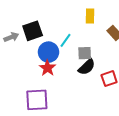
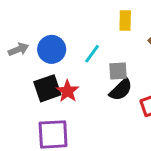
black square: (33, 31) -> (47, 88), moved
blue circle: (49, 52) -> (52, 49), moved

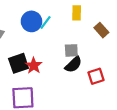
blue circle: (52, 49) -> (31, 21), moved
cyan line: (92, 54) -> (45, 23), moved

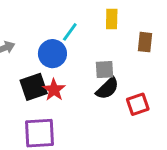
blue circle: (31, 21) -> (52, 54), moved
brown rectangle: (101, 30) -> (145, 42), turned 48

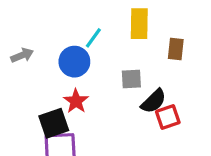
yellow rectangle: (112, 19) -> (139, 24), size x1.4
black square: (34, 87) -> (54, 123), moved
black semicircle: (107, 88) -> (154, 101), moved

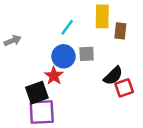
brown rectangle: (176, 49) -> (120, 31), moved
blue circle: (74, 62) -> (64, 56), moved
gray square: (131, 79) -> (87, 54), moved

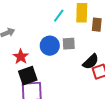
cyan line: (67, 27) -> (59, 16), moved
red star: (54, 76) -> (21, 57), moved

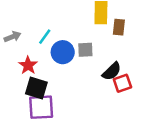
cyan line: (59, 16) -> (45, 37), moved
black square: (28, 76) -> (36, 88), turned 36

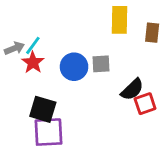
brown rectangle: (119, 27) -> (152, 33), moved
cyan line: (45, 37) -> (33, 45), moved
red star: (28, 65) -> (33, 62), moved

